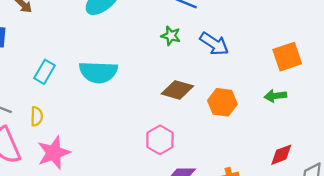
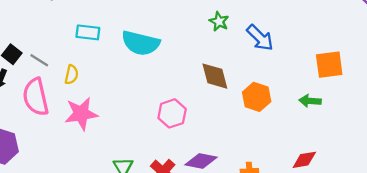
cyan rectangle: (45, 72) -> (88, 32), turned 55
brown diamond: (177, 90) -> (215, 76), turned 48
pink hexagon: (160, 140) -> (172, 113), moved

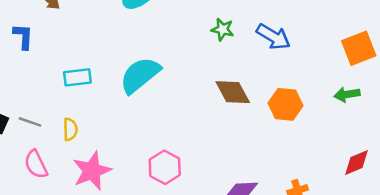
cyan semicircle: (141, 43) -> (140, 75), turned 141
pink semicircle: (36, 97) -> (36, 164), size x0.7
pink hexagon: (172, 113) -> (165, 167), moved

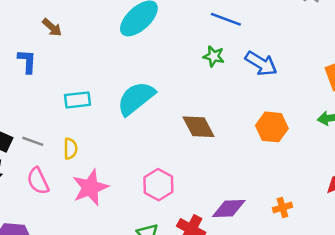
brown diamond: (233, 92) -> (198, 127), moved

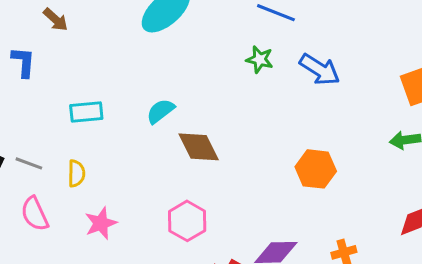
cyan semicircle: (136, 98) -> (160, 111), size x0.6
brown diamond: (198, 127) -> (199, 147), moved
orange hexagon: (272, 127) -> (316, 169), moved
pink star: (90, 188) -> (101, 223), size x0.7

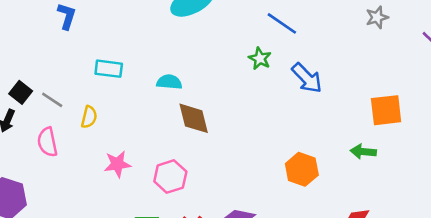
cyan semicircle: (160, 111) -> (169, 82), turned 30
orange hexagon: (316, 169) -> (302, 169), moved
pink star: (101, 223) -> (117, 164), moved

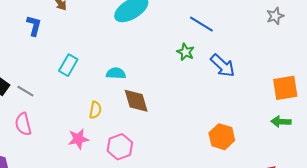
cyan rectangle: (109, 69) -> (68, 65), turned -65
yellow semicircle: (89, 117) -> (95, 110), moved
green arrow: (363, 152) -> (281, 122), moved

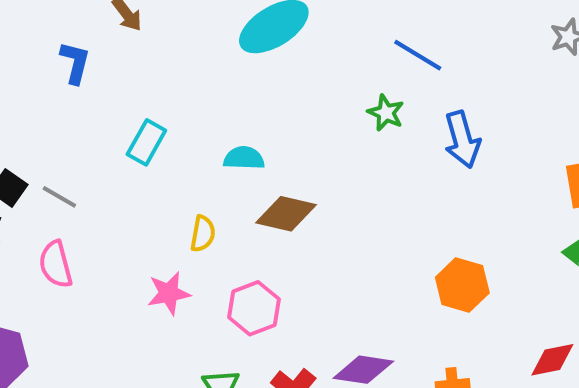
blue arrow: (223, 66) -> (462, 140), turned 32
brown diamond: (136, 101) -> (286, 214), turned -60

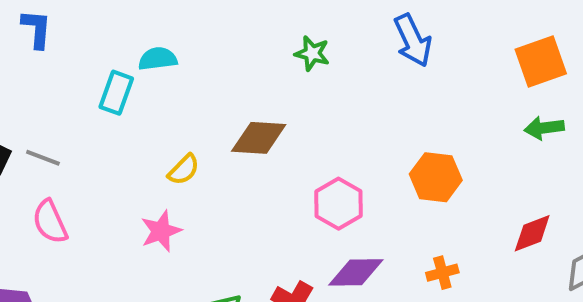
green star: (386, 113) -> (312, 53), moved
cyan semicircle: (244, 158) -> (158, 59), moved
yellow semicircle: (203, 234) -> (184, 170), turned 44
pink hexagon: (254, 308) -> (339, 204), moved

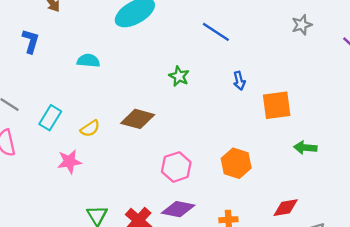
blue L-shape: (37, 29) -> (31, 41), moved
blue arrow: (413, 40) -> (239, 81), size x0.6
orange square: (541, 62) -> (277, 105), moved
cyan rectangle: (116, 93) -> (50, 118), moved

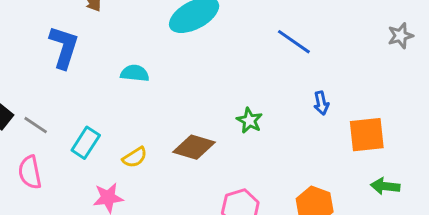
blue L-shape: (31, 41) -> (64, 47), size x1.4
green star: (179, 76) -> (249, 120), moved
green arrow: (305, 148) -> (385, 186), moved

